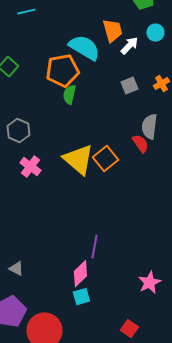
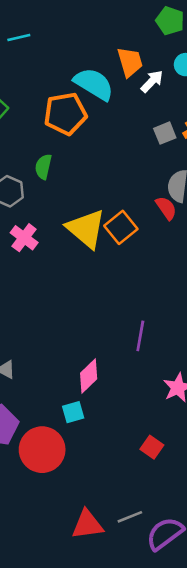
gray square: (129, 86) -> (165, 133), moved
green semicircle: (69, 95) -> (43, 167), moved
purple line: (94, 247) -> (140, 336), moved
cyan square: (81, 297) -> (73, 412), moved

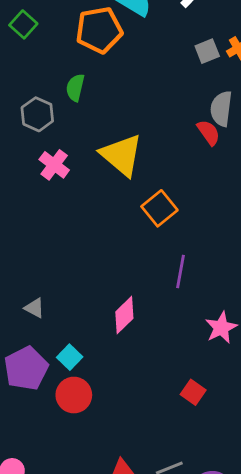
orange square: (121, 227) -> (159, 208), moved
cyan square: (73, 412) -> (70, 357), moved, turned -30
red circle: (42, 450) -> (74, 395), size x0.7

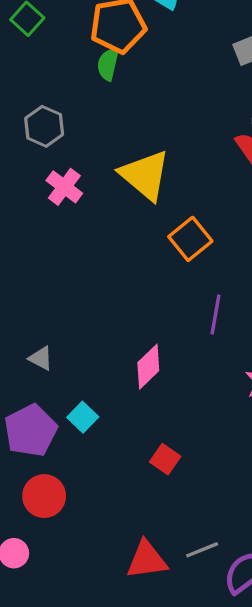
green semicircle: (75, 88) -> (108, 64), moved
red square: (193, 392) -> (165, 459), moved
red circle: (74, 395) -> (44, 496), moved

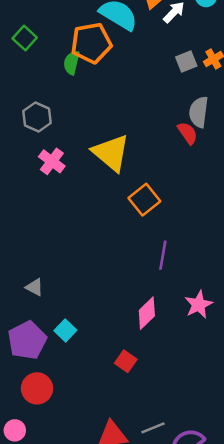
green semicircle: (108, 64) -> (72, 63), moved
pink diamond: (148, 367) -> (147, 313), moved

